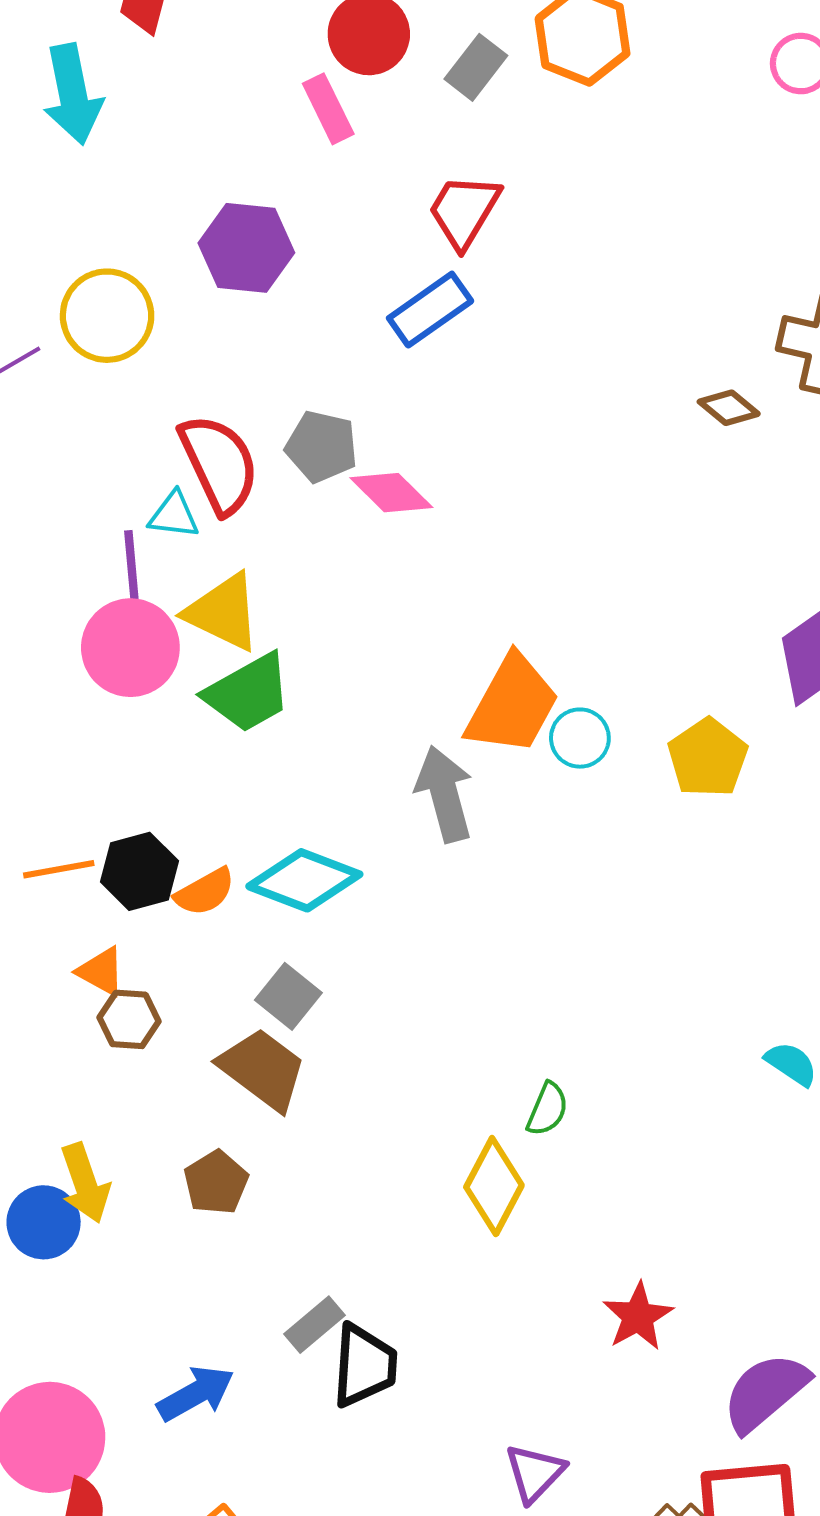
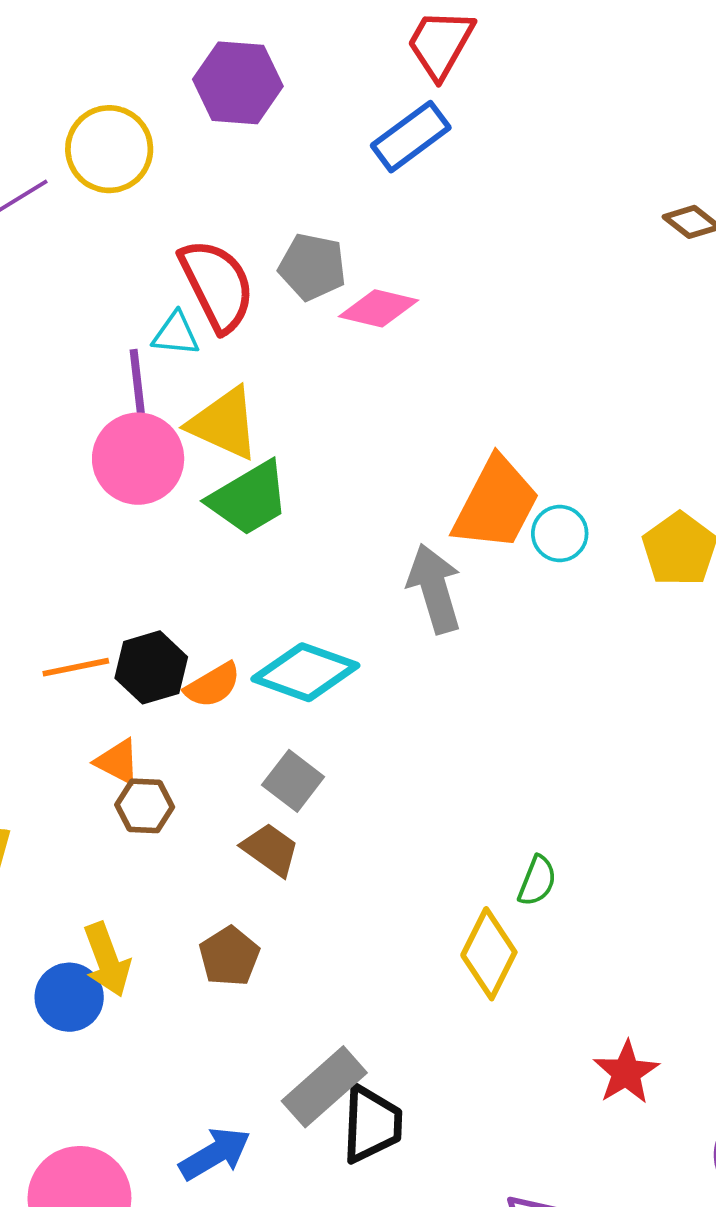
pink diamond: (391, 493) -> (378, 308), turned -30
brown trapezoid: (263, 1069) -> (270, 850), size x0.7
gray rectangle: (315, 1325) -> (324, 1087), size x1.5

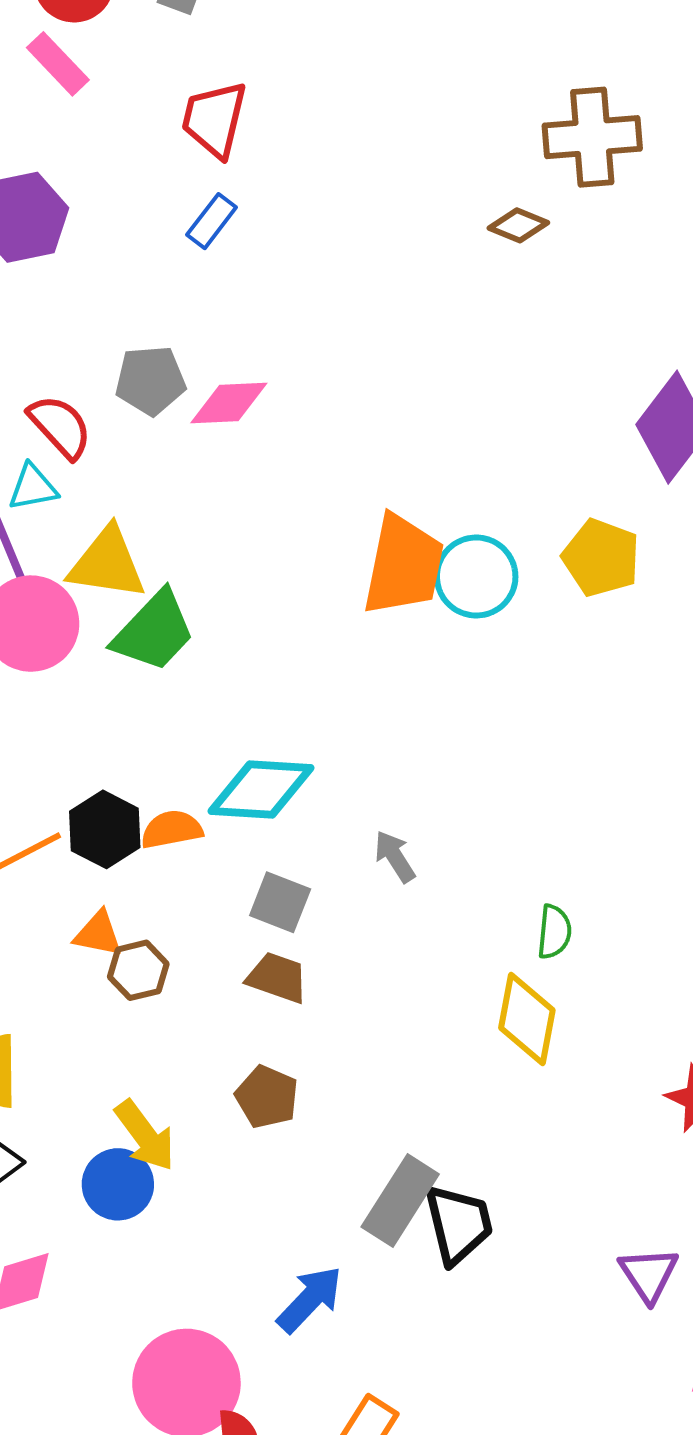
blue rectangle: (411, 137) -> (212, 221), size x0.7
red semicircle: (217, 285) -> (60, 427), size x0.7
cyan circle: (560, 534) -> (476, 577), size x1.4
gray arrow: (434, 589) -> (395, 857), moved, size x0.6
orange semicircle: (213, 685) -> (172, 829), turned -144

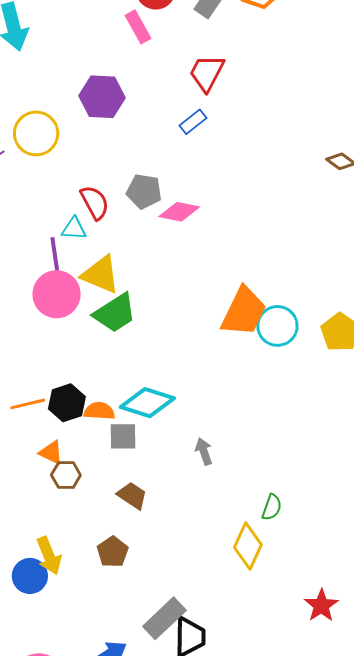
gray square: (280, 902) -> (123, 436), moved, turned -36

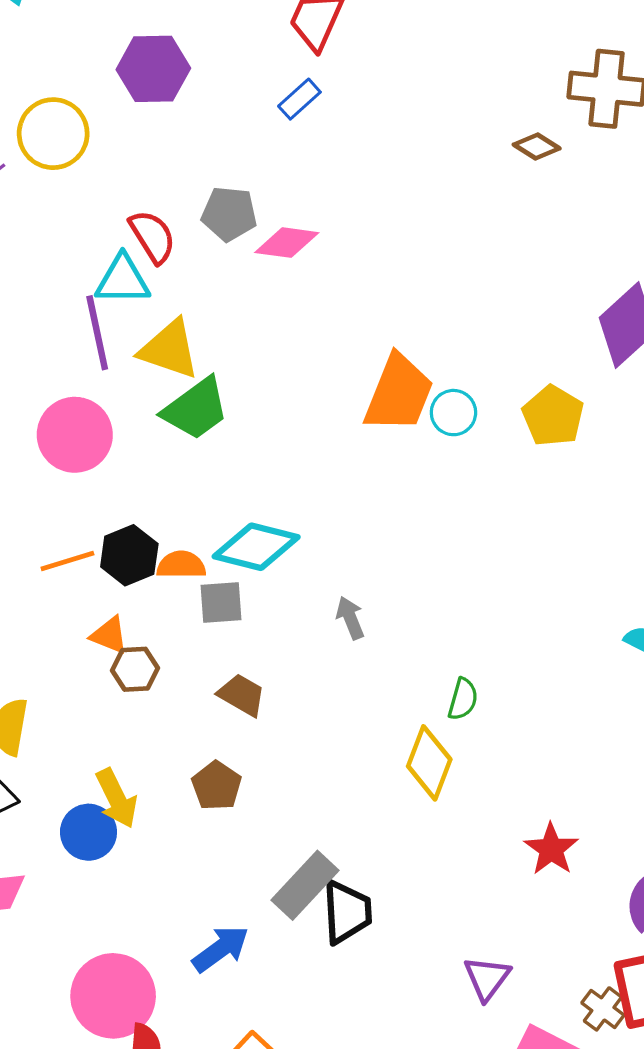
cyan triangle: (74, 229) -> (123, 280), size x1.4
pink circle: (57, 294) -> (75, 435), moved
cyan circle: (277, 326) -> (453, 413), size x0.7

